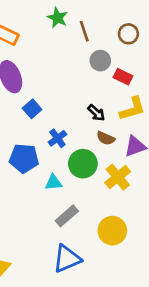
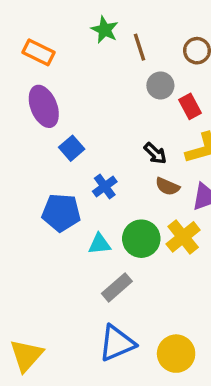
red rectangle: (123, 77) -> (190, 106), turned 36
green circle: (83, 164) -> (141, 239), moved
yellow circle: (112, 231) -> (176, 354), moved

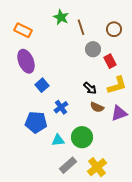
yellow cross: (183, 237) -> (97, 167), moved

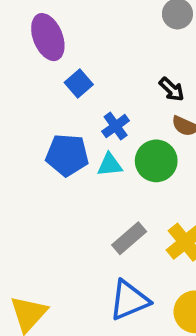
green circle: (82, 137) -> (156, 161), moved
cyan triangle: (58, 140) -> (110, 165), moved

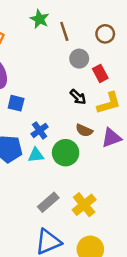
blue square: (79, 83) -> (16, 103), turned -35
black arrow: (172, 89) -> (78, 97), moved

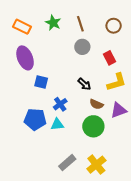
green star: (40, 19) -> (53, 23), moved
gray circle: (79, 59) -> (82, 47), moved
black arrow: (78, 97) -> (84, 84), moved
green circle: (66, 153) -> (93, 126), moved

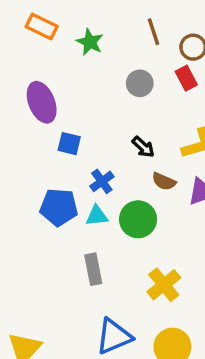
brown line: (80, 24) -> (154, 32), moved
orange rectangle: (22, 27) -> (42, 27), moved
red rectangle: (110, 58) -> (186, 78), moved
green circle: (93, 126) -> (138, 219), moved
gray rectangle: (67, 163) -> (93, 269), moved, turned -60

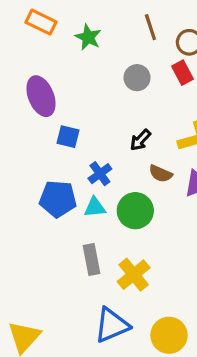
black arrow: (143, 147) -> (140, 140), turned 90
yellow cross: (164, 285) -> (134, 275), moved

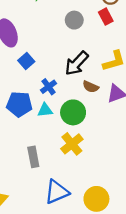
blue square: (68, 137) -> (26, 61), turned 35
black arrow: (140, 140) -> (77, 63), size x1.6
gray rectangle: (92, 259) -> (33, 157), moved
yellow cross: (134, 275) -> (72, 144), moved

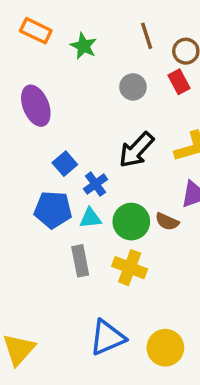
blue square: (26, 61) -> (65, 164), moved
brown semicircle: (91, 87) -> (167, 222), moved
yellow cross: (72, 144) -> (130, 268), turned -30
gray rectangle: (33, 157) -> (80, 261), moved

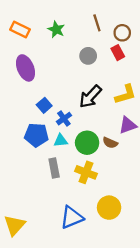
orange rectangle: (36, 31) -> (20, 29), moved
yellow circle: (165, 348) -> (109, 208), moved

